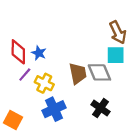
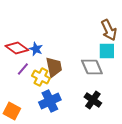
red diamond: (18, 52) -> (17, 48), turned -55
brown trapezoid: (78, 73) -> (54, 67), moved

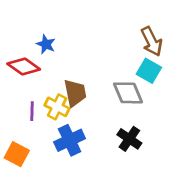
blue star: (36, 49) -> (46, 44), moved
cyan square: (107, 51) -> (149, 71), turned 30
purple line: (23, 69) -> (32, 111), moved, turned -40

